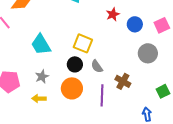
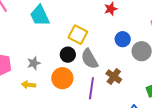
blue circle: (135, 24) -> (123, 39), moved
cyan trapezoid: (41, 45) -> (40, 16), moved
gray semicircle: (97, 66) -> (89, 59), size x1.5

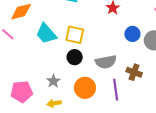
yellow square: (78, 35) -> (75, 35), moved
black circle: (68, 55) -> (75, 57), moved
gray semicircle: (89, 59) -> (106, 62), turned -55

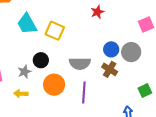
blue circle: (132, 34) -> (111, 49), moved
black circle: (75, 57) -> (41, 60), moved
brown cross: (134, 72) -> (110, 69), moved

